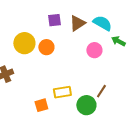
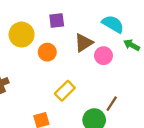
brown triangle: (77, 23) -> (84, 43), moved
yellow circle: (24, 43) -> (22, 35), moved
yellow rectangle: (62, 92) -> (65, 91), moved, turned -36

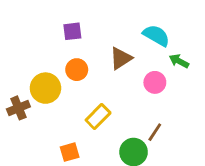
purple square: (57, 20) -> (72, 31), moved
yellow circle: (22, 35) -> (45, 88), moved
pink circle: (103, 56) -> (155, 82), moved

